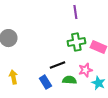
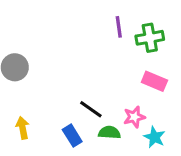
green cross: (76, 42) -> (150, 38), moved
black line: (57, 65) -> (91, 109), turned 56

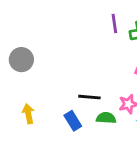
black line: (91, 109) -> (89, 97), turned -30

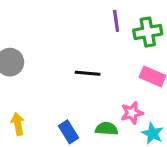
black line: (89, 97) -> (88, 73), moved

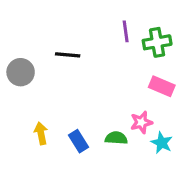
black line: (88, 73) -> (68, 55), moved
yellow arrow: (18, 124) -> (41, 133), moved

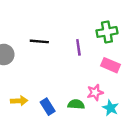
purple line: (126, 31) -> (78, 47), moved
yellow arrow: (41, 133) -> (19, 101), turned 98

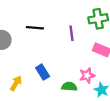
yellow arrow: (19, 101) -> (16, 83), turned -56
blue rectangle: (48, 107) -> (43, 72), moved

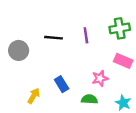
purple line: (71, 33) -> (86, 35), moved
pink star: (87, 75) -> (100, 78), moved

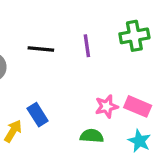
pink rectangle: (123, 61) -> (138, 106), moved
blue rectangle: (62, 84) -> (38, 115), moved

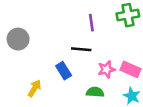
black line: (41, 49) -> (81, 49), moved
blue rectangle: (38, 115) -> (64, 71), moved

